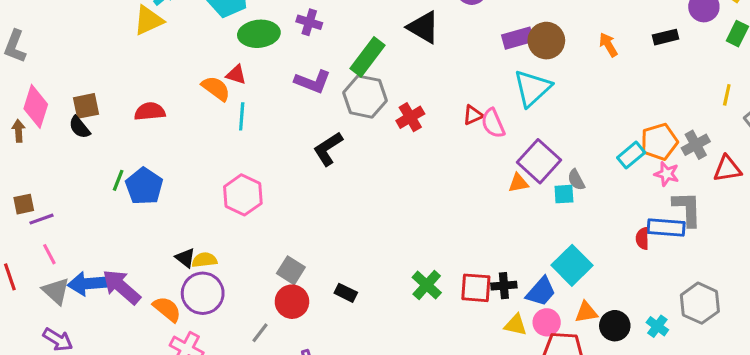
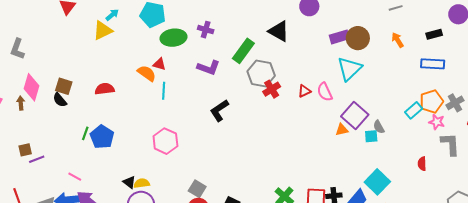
gray hexagon: (365, 97) -> (261, 73), moved
brown square: (86, 106) -> (64, 86), turned 30
red triangle: (473, 115) -> (304, 91), moved
blue rectangle: (666, 227) -> (433, 64), moved
pink line: (49, 254) -> (75, 177), moved, turned -32

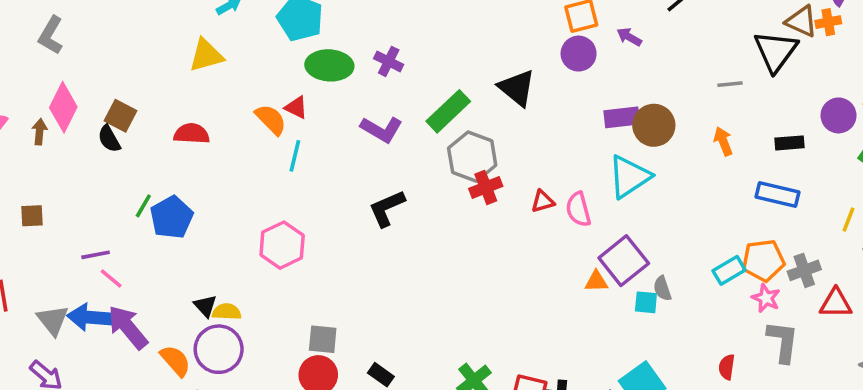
yellow triangle: (103, 31) -> (206, 55), moved
purple line: (37, 159) -> (96, 255), moved
gray square: (197, 189) -> (323, 339), turned -36

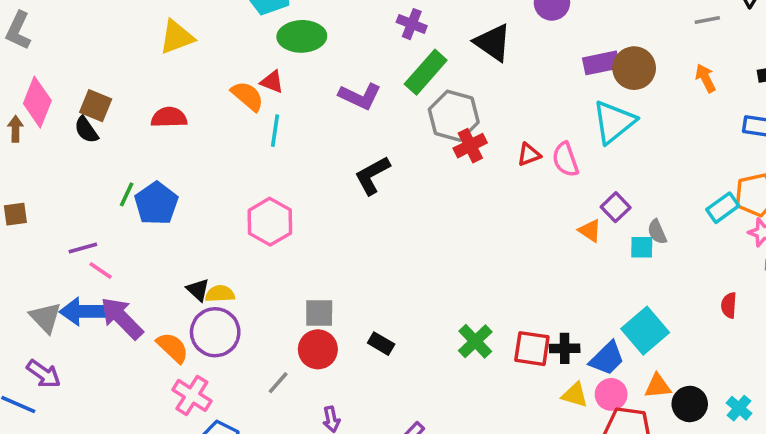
purple cross: (389, 61) -> (412, 24), moved
purple square: (624, 261) -> (616, 207), size x0.6
orange triangle: (596, 281) -> (590, 231), turned 40

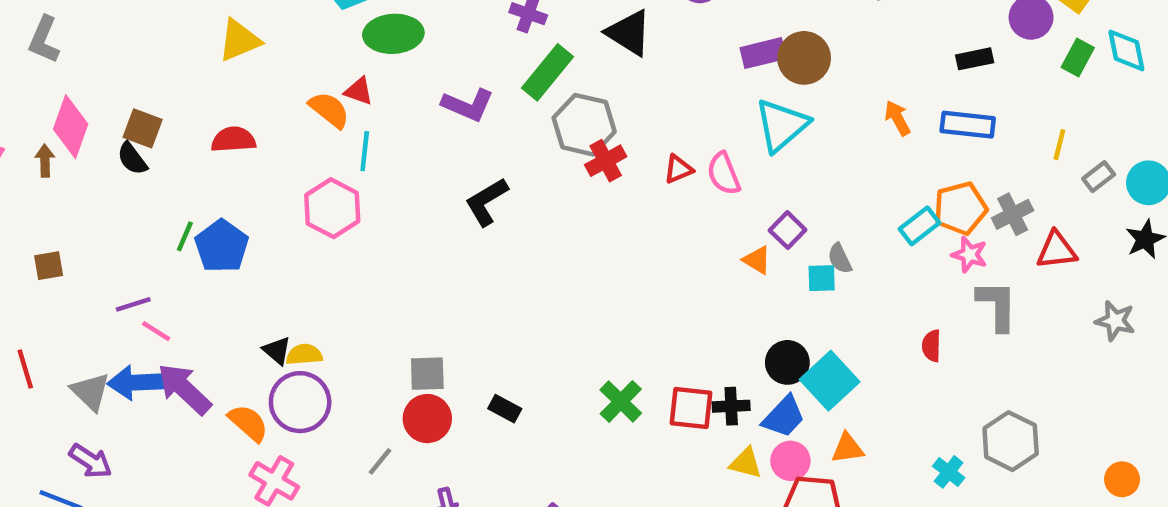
orange arrow: (706, 78) -> (898, 118), moved
pink hexagon: (270, 222) -> (332, 208), moved
black circle: (690, 404) -> (787, 362), moved

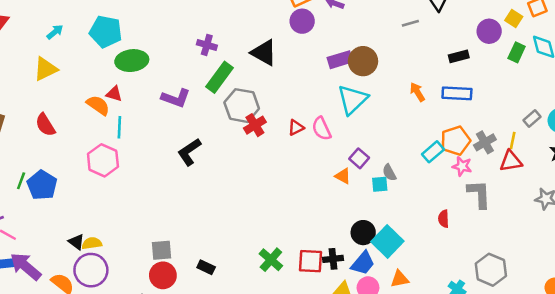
red semicircle: (233, 140) -> (45, 125), turned -115
yellow line: (1059, 145) -> (513, 141), moved

